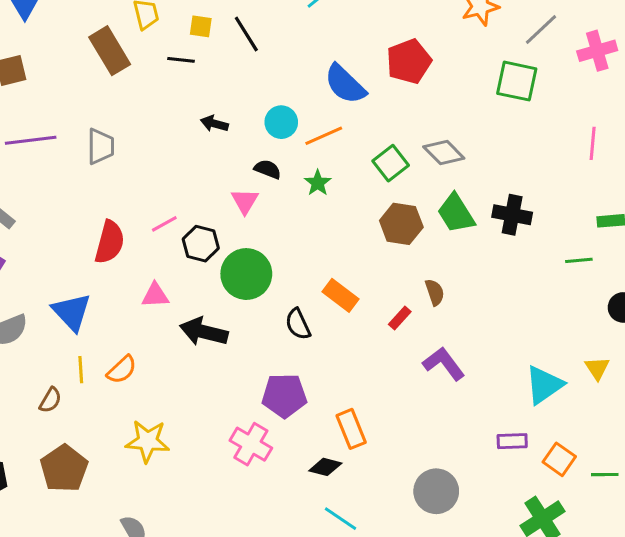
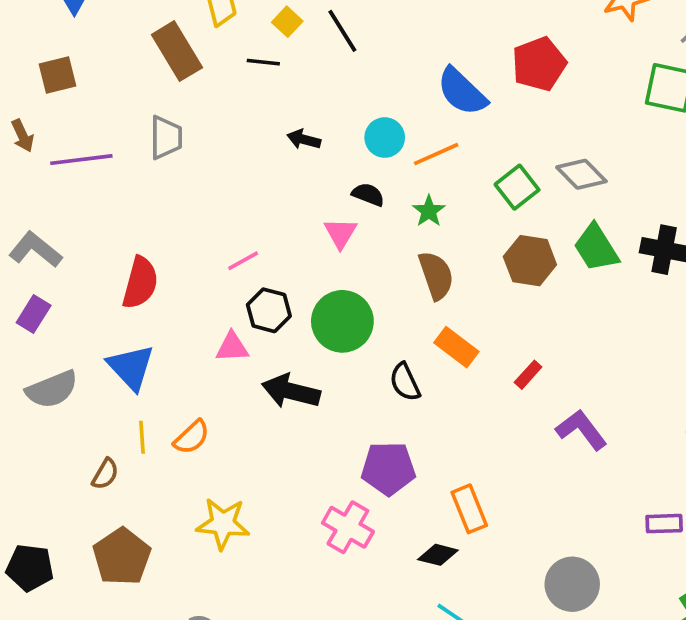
yellow square: (201, 26) -> (287, 22), turned 35
gray trapezoid: (100, 146) -> (166, 138), moved
red semicircle: (110, 242) -> (140, 283), moved
black hexagon: (201, 244) -> (269, 310), moved
brown semicircle: (435, 292) -> (436, 275), moved, size x1.5

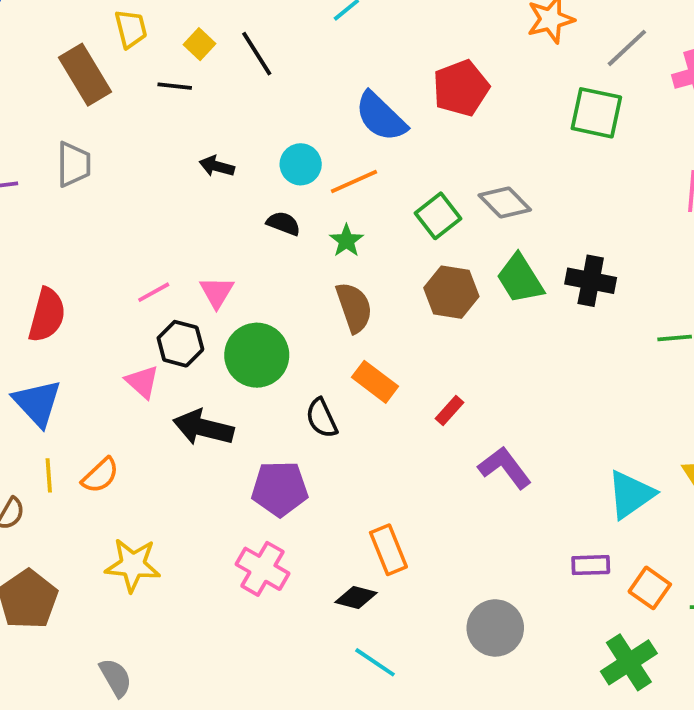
pink triangle: (341, 233) -> (217, 292), moved
pink triangle: (232, 347) -> (142, 382), turned 45
purple pentagon: (388, 468) -> (280, 489), moved

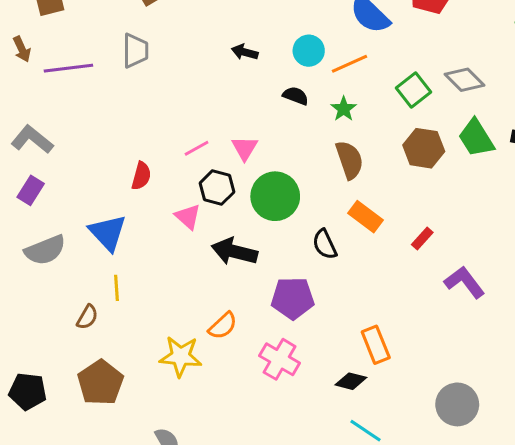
red semicircle: (47, 315) -> (141, 176), moved, size x0.7
orange semicircle: (100, 475) -> (223, 326), moved

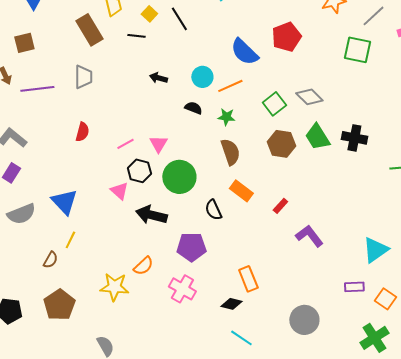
green star: (344, 109) -> (226, 117), turned -30
red semicircle: (141, 176) -> (82, 132), moved
yellow line: (116, 288) -> (70, 240), turned 30

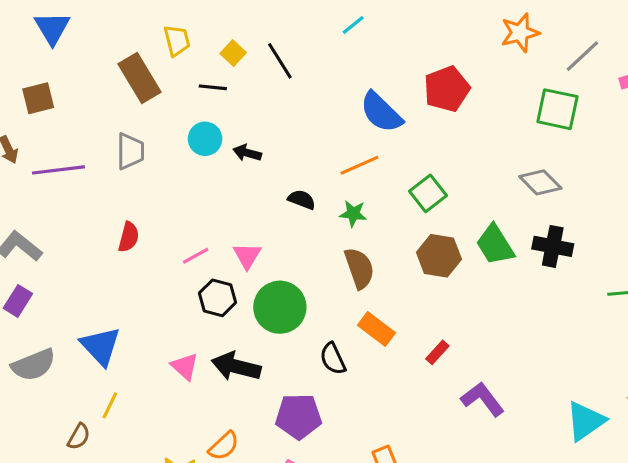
cyan circle: (202, 77) -> (205, 139), moved
gray diamond: (309, 97) -> (540, 182), moved
pink triangle: (119, 191) -> (185, 366), moved

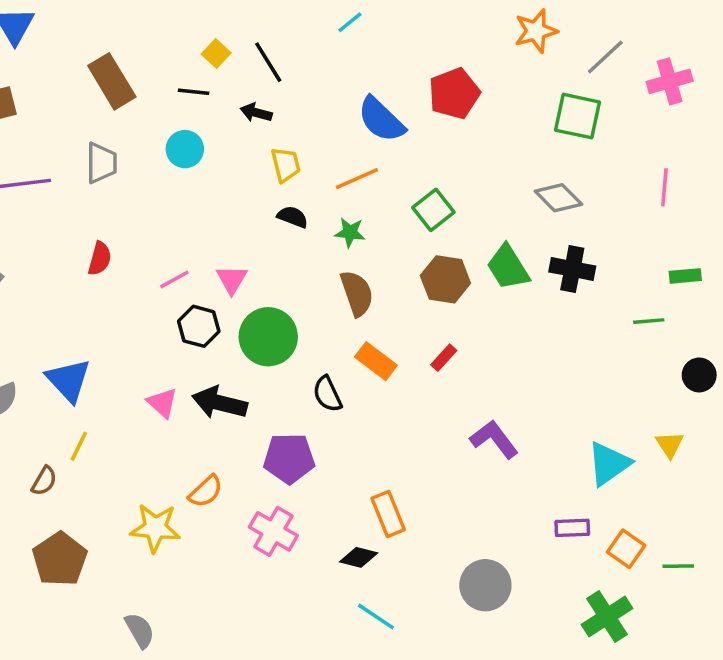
yellow trapezoid: (177, 41) -> (286, 165), moved
black arrow: (247, 153) -> (256, 113), moved
red rectangle: (437, 352) -> (444, 358), moved

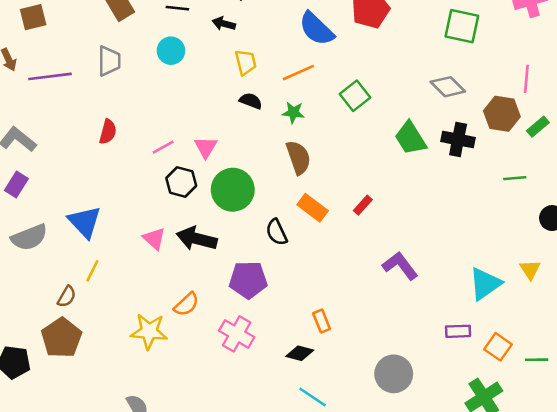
green rectangle: (685, 276) -> (538, 127), moved, turned -35
brown hexagon: (445, 279) -> (502, 114), moved
orange rectangle: (388, 514) -> (322, 321), size x0.7
brown pentagon: (60, 559) -> (62, 338), moved

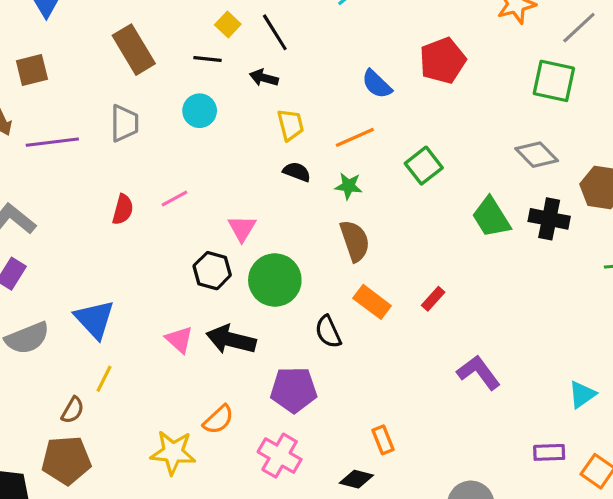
blue semicircle: (316, 29) -> (377, 84), size x0.7
pink line: (163, 147) -> (175, 198), moved
cyan triangle: (485, 284) -> (582, 394), size x0.7
brown pentagon: (62, 338) -> (66, 460), turned 30

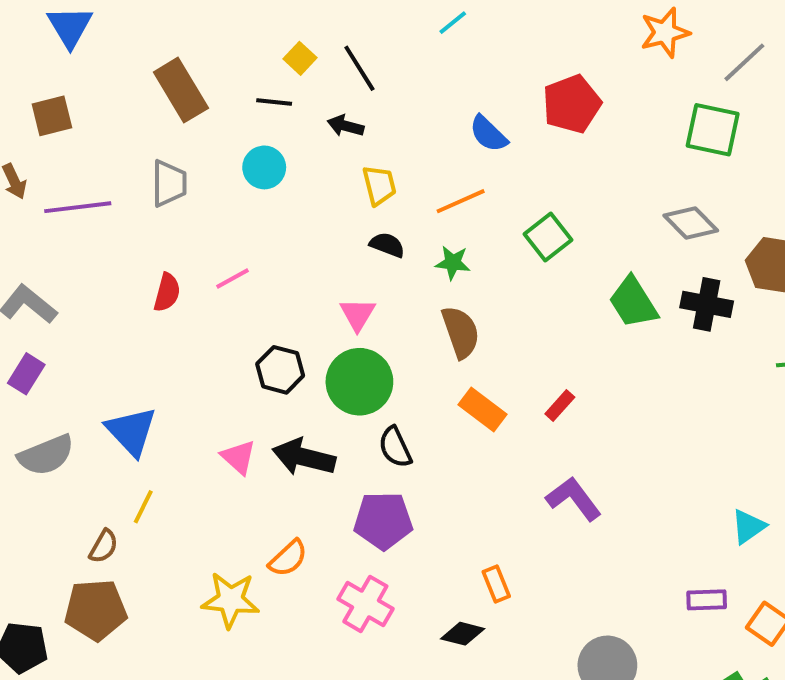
pink triangle: (242, 228) -> (357, 314), moved
black semicircle: (328, 332) -> (395, 447), moved
purple L-shape: (479, 372) -> (574, 499), moved

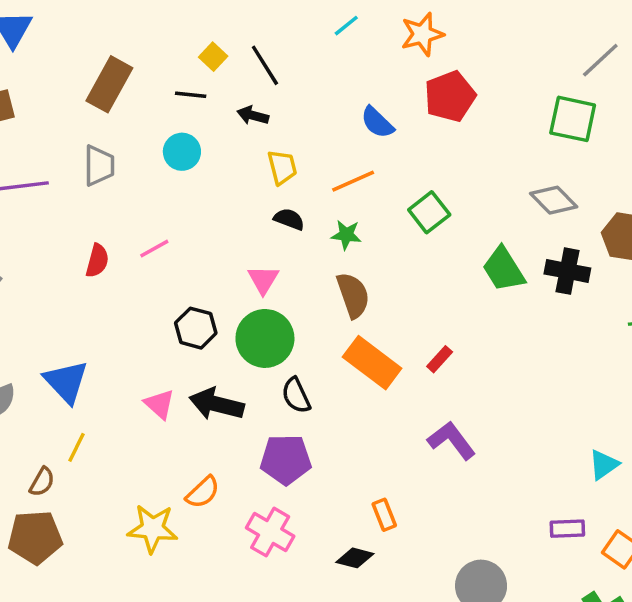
orange star: (665, 33) -> (422, 34), moved
brown rectangle: (181, 90) -> (109, 84), turned 60
orange rectangle: (482, 409) -> (372, 363), size x1.4

